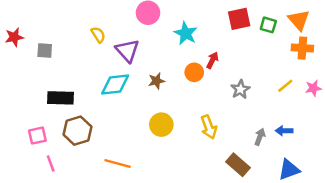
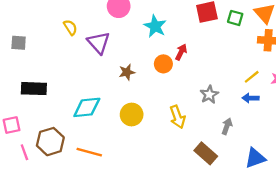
cyan diamond: (115, 84) -> (87, 107), moved
gray star: (240, 89) -> (209, 94), moved
brown hexagon: (77, 131) -> (50, 142), moved
blue arrow: (284, 131) -> (250, 98), moved

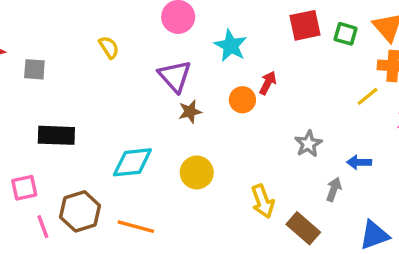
purple triangle: (99, 43) -> (175, 76), moved
yellow line: (252, 77) -> (368, 96), moved
blue arrow: (250, 98) -> (359, 162), moved
yellow arrow: (177, 117) -> (263, 201), moved

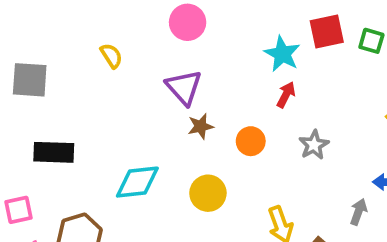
cyan star: (231, 46) -> (282, 54), moved
gray square: (34, 69) -> (30, 80), size x1.5
orange circle: (242, 100) -> (251, 141), moved
gray star: (308, 144) -> (314, 145), moved

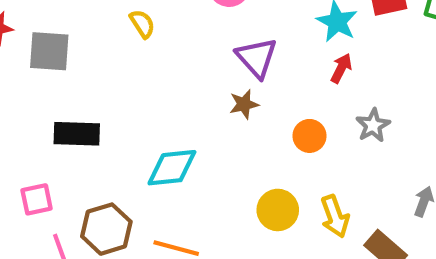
purple triangle: (184, 87) -> (257, 58), moved
orange circle: (251, 141) -> (309, 136), moved
yellow circle: (208, 193) -> (278, 210), moved

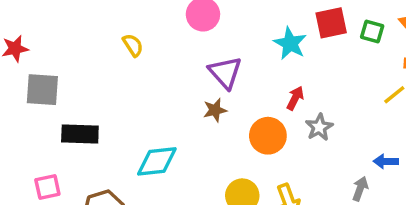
gray square: (49, 51) -> (42, 90), moved
red arrow: (341, 68) -> (295, 98), moved
orange circle: (309, 136) -> (268, 136), size x1.4

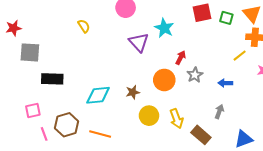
cyan star: (290, 43) -> (164, 28), moved
brown star: (215, 110) -> (133, 92), moved
blue arrow: (386, 161) -> (225, 83), moved

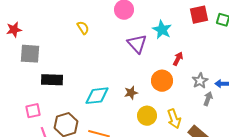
gray star: (195, 75) -> (200, 81), moved
gray arrow: (219, 112) -> (208, 99), moved

